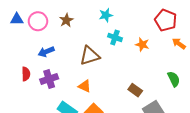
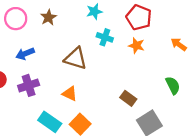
red pentagon: (166, 20) -> (139, 17), moved
brown triangle: (90, 56) -> (75, 58), turned 35

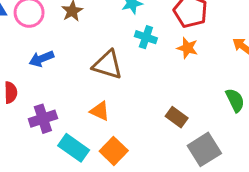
purple cross: (29, 85) -> (43, 119), moved

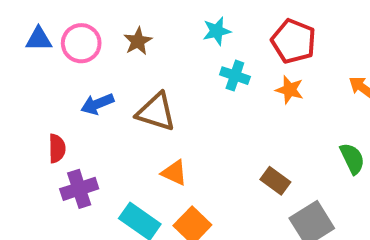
brown triangle: (107, 65) -> (156, 112), moved
purple cross: (43, 119) -> (79, 189), moved

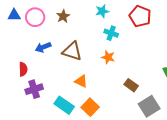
orange star: (290, 90) -> (108, 57), moved

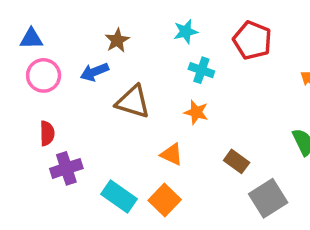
pink circle: (35, 17) -> (44, 75), moved
blue arrow: (43, 47) -> (94, 72), moved
orange triangle: (81, 81) -> (172, 154), moved

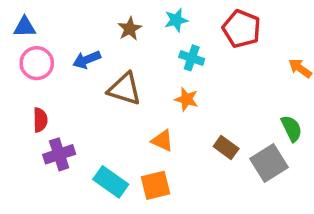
brown star: (117, 40) -> (130, 29), moved
gray square: (268, 198) -> (269, 163), moved
orange square: (165, 200) -> (156, 185), turned 32

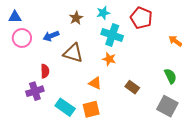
cyan cross: (192, 58) -> (112, 35), size x1.5
red semicircle: (40, 120) -> (45, 71), moved
gray square: (269, 163) -> (167, 106), moved, turned -30

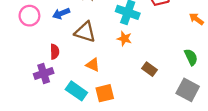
orange triangle: (95, 83) -> (93, 65), moved

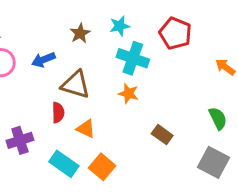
red semicircle: (55, 52) -> (58, 113), moved
orange square: (105, 93) -> (102, 167), turned -36

